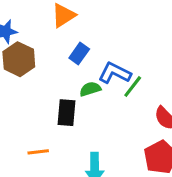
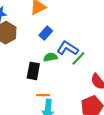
orange line: (38, 152) -> (43, 95), moved

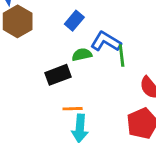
green line: (78, 58) -> (122, 56), turned -49
black rectangle: (33, 71) -> (58, 75), turned 60

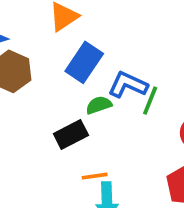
blue rectangle: (74, 21) -> (84, 62), size x1.5
green line: (122, 56) -> (150, 101), turned 35

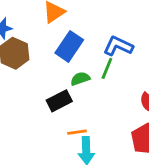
blue L-shape: (128, 85) -> (118, 46), moved
green line: (150, 101) -> (107, 68), moved

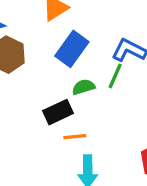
orange line: (77, 132) -> (75, 137), moved

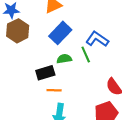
green line: (115, 76) -> (86, 55), turned -56

